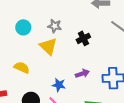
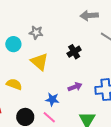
gray star: (55, 26) -> (36, 32), moved

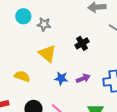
cyan circle: (13, 44) -> (23, 16), moved
blue star: (52, 99) -> (61, 78), moved

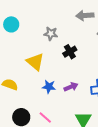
gray star: (44, 24) -> (51, 34), moved

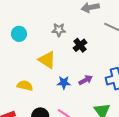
cyan circle: (11, 24) -> (19, 34), moved

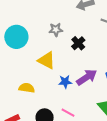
cyan circle: (19, 34) -> (16, 37), size x1.5
purple arrow: (86, 80) -> (87, 77), size x1.5

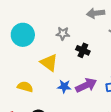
black cross: (78, 43) -> (83, 50), turned -32

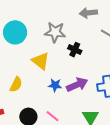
gray star: (63, 33) -> (55, 32), size x1.5
yellow semicircle: (25, 87) -> (16, 84), turned 98

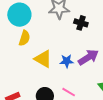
yellow triangle: (41, 61) -> (43, 59), moved
yellow semicircle: (16, 84) -> (24, 38), moved

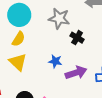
yellow triangle: (43, 59) -> (18, 62), moved
blue star: (67, 61) -> (55, 61), moved

